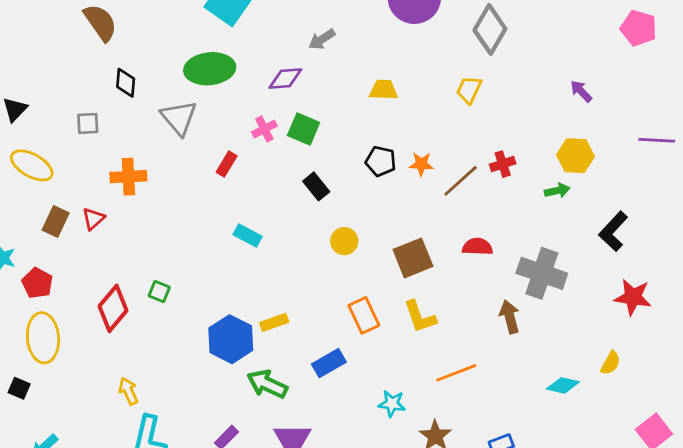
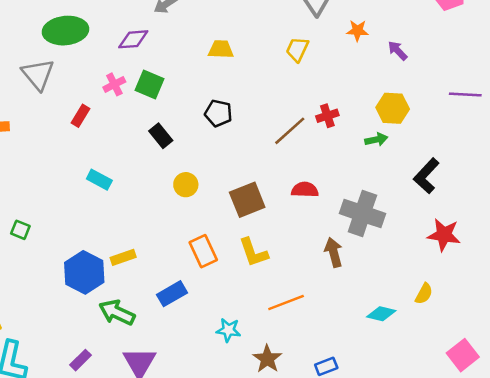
orange star: (421, 164) -> (357, 31), moved

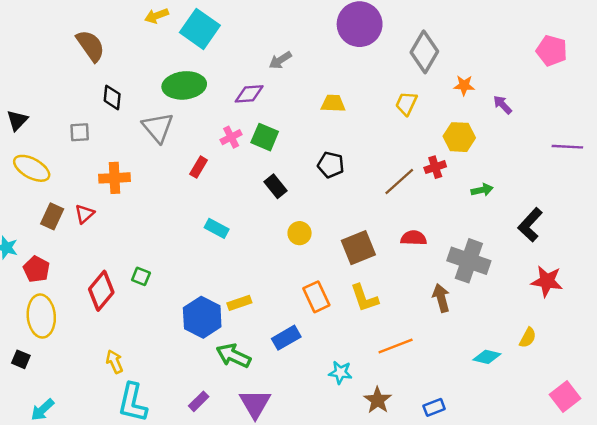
yellow hexagon: (393, 108) -> (459, 137), moved

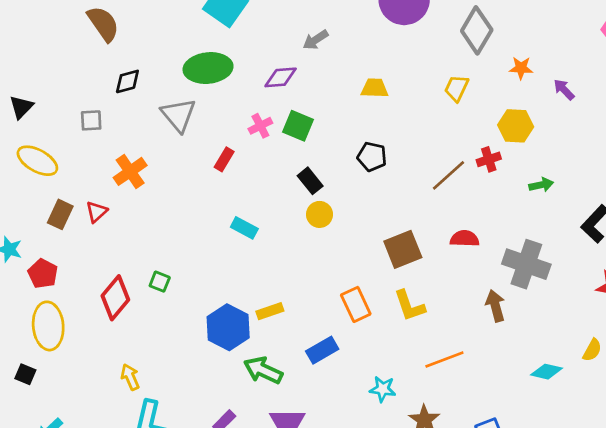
black diamond: (112, 97) -> (127, 81), turned 70
orange cross: (115, 178) -> (130, 171), turned -32
yellow circle: (300, 233) -> (320, 214), moved

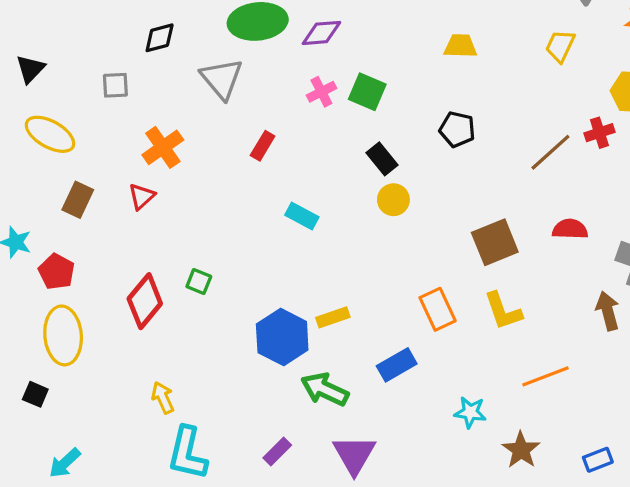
purple diamond: (281, 77) -> (321, 33), moved
red rectangle: (224, 159) -> (263, 146), moved
red triangle: (97, 212) -> (142, 196), moved

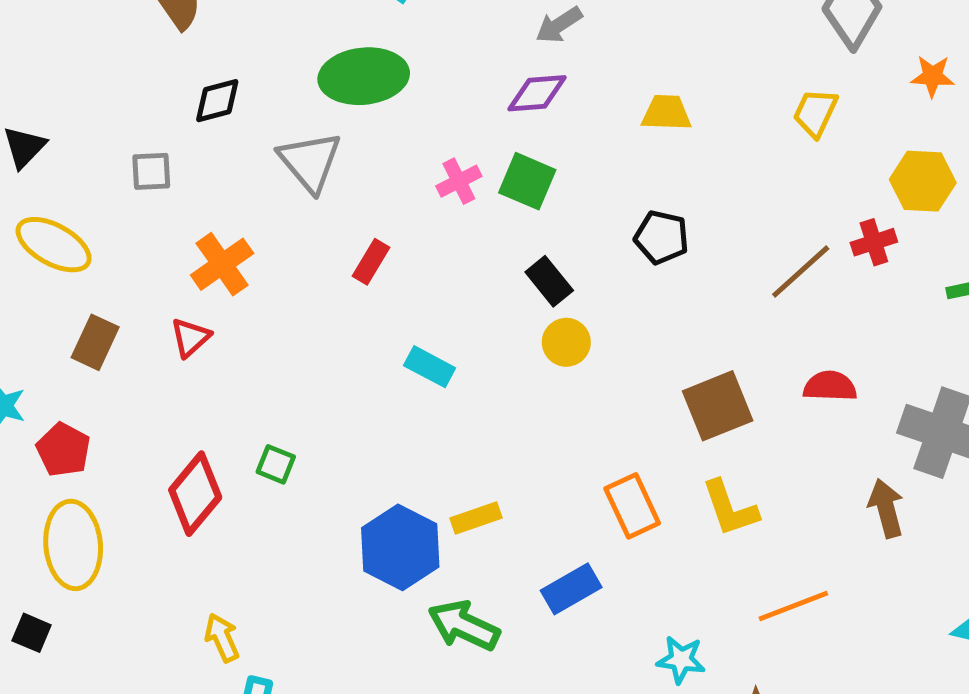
purple diamond: (321, 33) -> (537, 93), moved

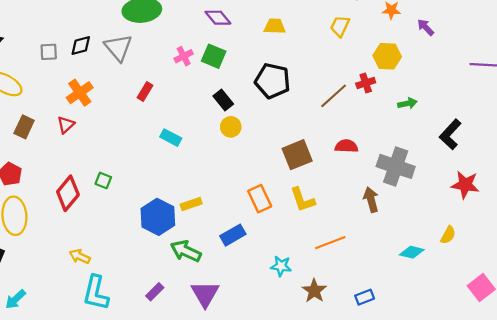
purple diamond: (537, 93) -> (218, 18), turned 55
black diamond: (217, 101) -> (81, 45), moved
black pentagon: (662, 237) -> (272, 81), size x1.5
yellow arrow: (222, 638) -> (80, 256), turned -42

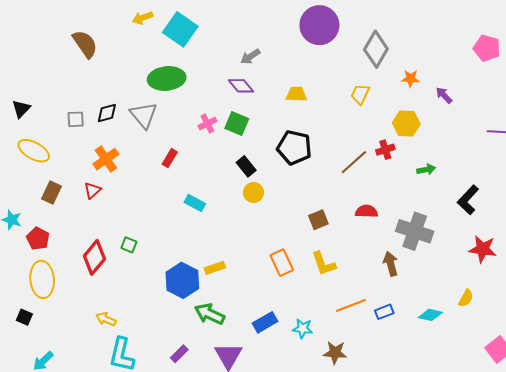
brown square: (297, 155) -> (318, 220), size x0.7
blue rectangle: (233, 235) -> (265, 322), moved
brown star: (314, 291) -> (335, 353), turned -30
blue rectangle: (365, 297) -> (384, 312), moved

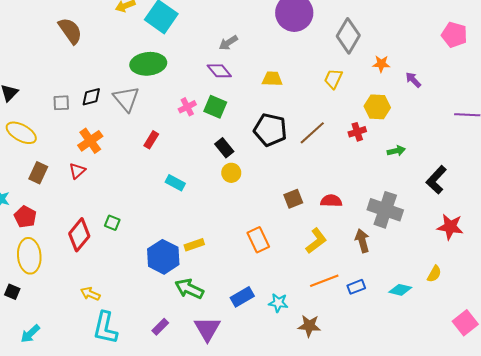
brown line: (354, 162) -> (312, 133), moved
red semicircle: (366, 211) -> (331, 201), moved
yellow L-shape: (324, 264) -> (316, 241), moved, turned -108

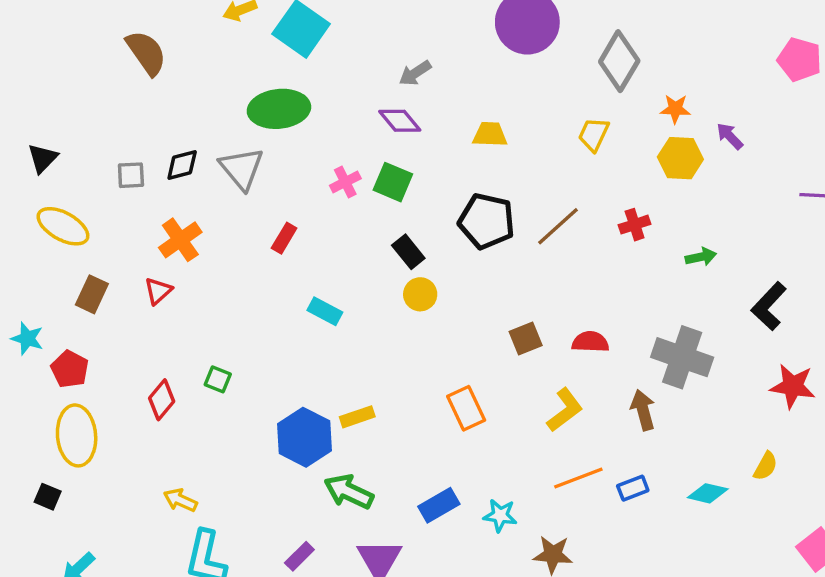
yellow hexagon: (377, 107) -> (680, 158), moved
red diamond: (79, 235) -> (162, 400), size x0.7

